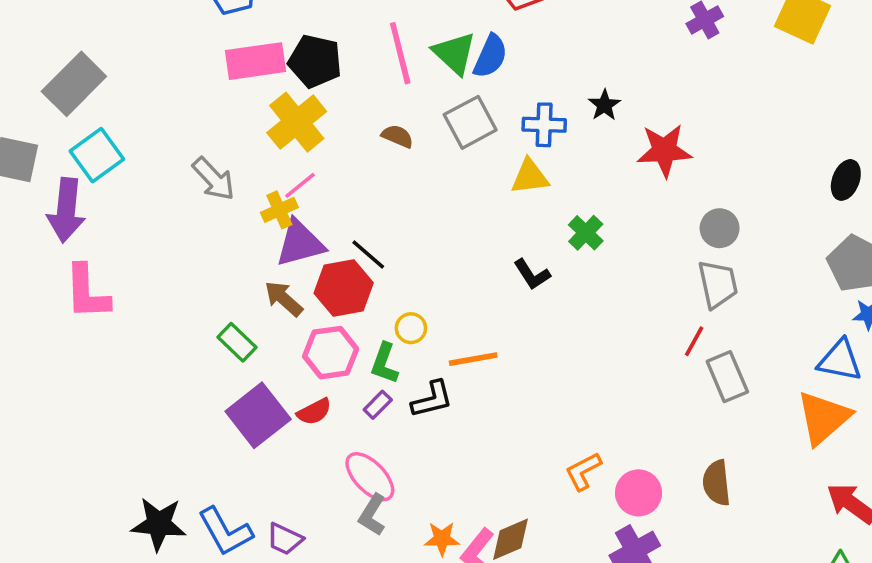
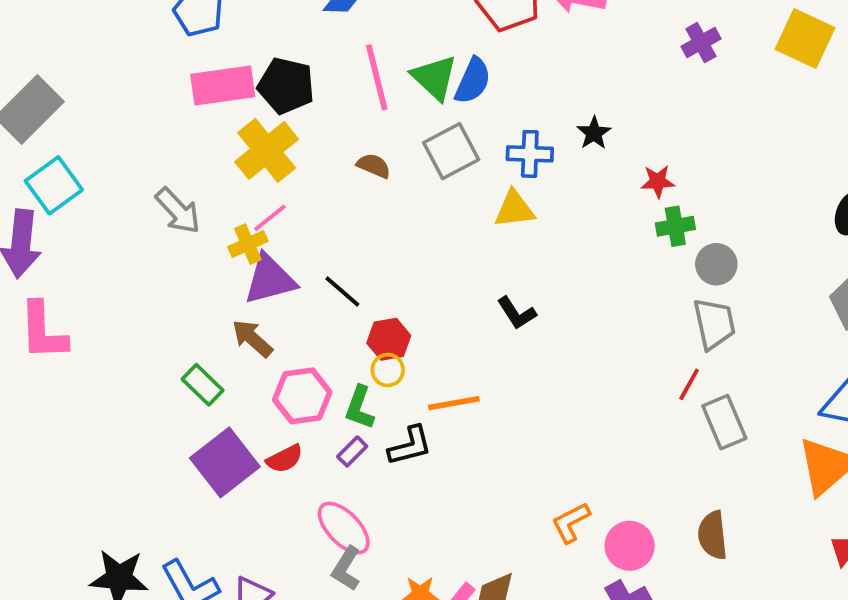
red star: (664, 150) -> (658, 181), size x0.6
green cross: (586, 233) -> (675, 226), moved, turned 36
red hexagon: (344, 288) -> (389, 339), moved, size x0.7

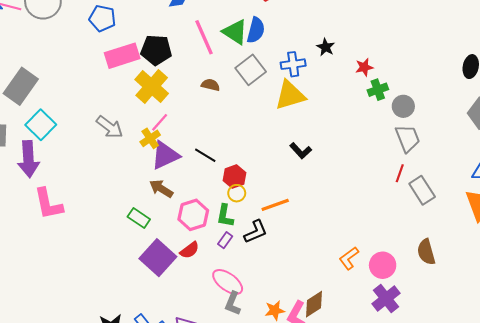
yellow triangle: (514, 209) -> (290, 95), size x1.4

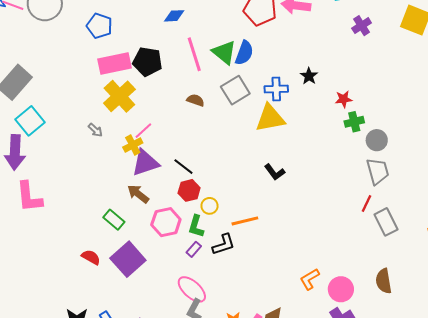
yellow cross: (152, 86) -> (119, 96), moved
gray arrow: (110, 127) -> (95, 130), size x0.6
red hexagon: (234, 177) -> (189, 190), moved
red semicircle: (190, 250) -> (91, 257), moved, turned -120

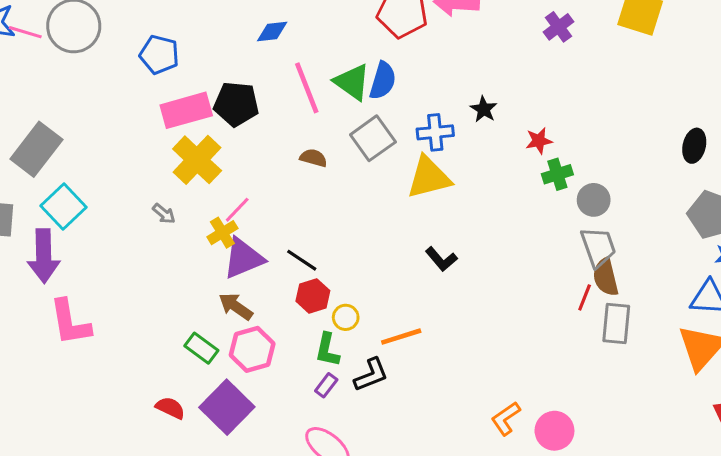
pink hexagon: (166, 222) -> (252, 349), moved
gray rectangle: (386, 222) -> (616, 324), turned 36
brown semicircle: (384, 281) -> (606, 277), moved

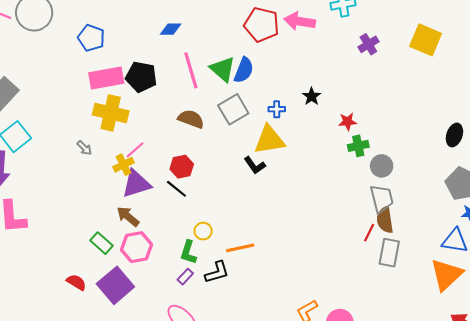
blue cross: (435, 132) -> (277, 109), size x0.7
brown semicircle: (313, 158) -> (191, 119), size x1.4
yellow cross: (197, 160) -> (111, 113), turned -36
black L-shape: (441, 259) -> (255, 165), moved
red hexagon: (313, 296) -> (182, 167), moved

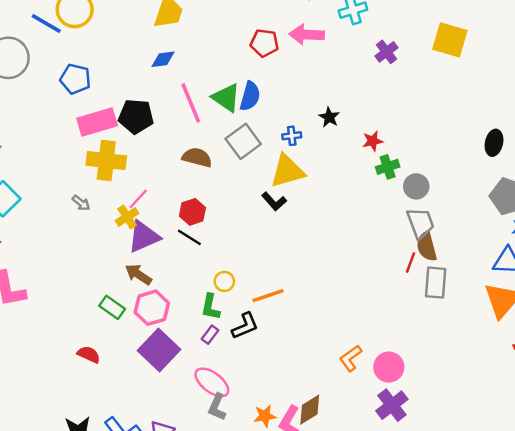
red pentagon: (262, 25) -> (264, 43), size x0.7
purple square: (115, 285) -> (159, 350), moved

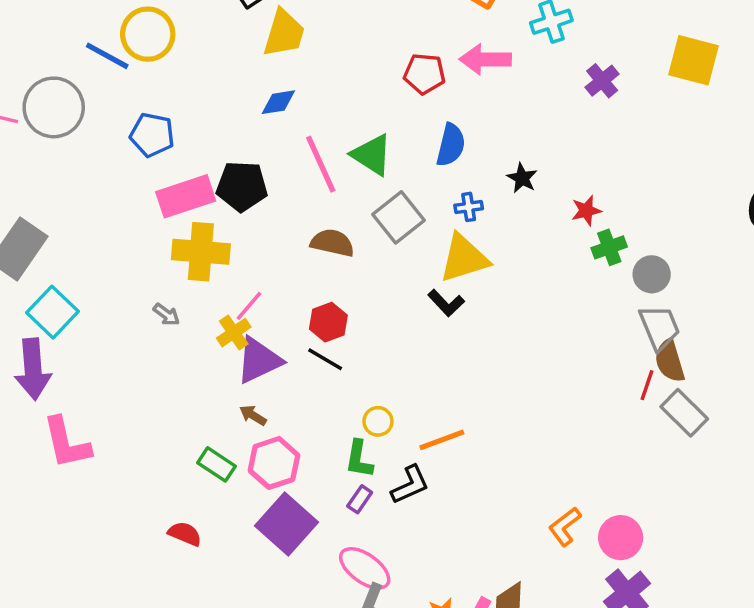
blue semicircle: (250, 96) -> (451, 145), moved
brown arrow: (138, 274) -> (253, 415), size x0.7
gray rectangle: (436, 283) -> (684, 413), turned -48

